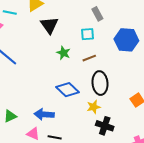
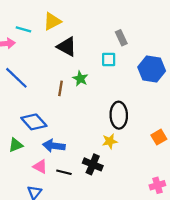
black triangle: (49, 25) -> (67, 47), turned -30
brown line: (89, 58) -> (61, 88), moved, turned -64
blue diamond: (68, 90) -> (34, 122), moved
black cross: (105, 126) -> (93, 164), moved

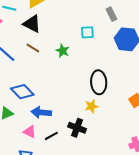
gray rectangle: (121, 38) -> (111, 14), moved
black triangle: (67, 47) -> (32, 24), moved
brown line: (61, 88) -> (33, 48), moved, turned -64
black line: (64, 172) -> (51, 136), turned -40

